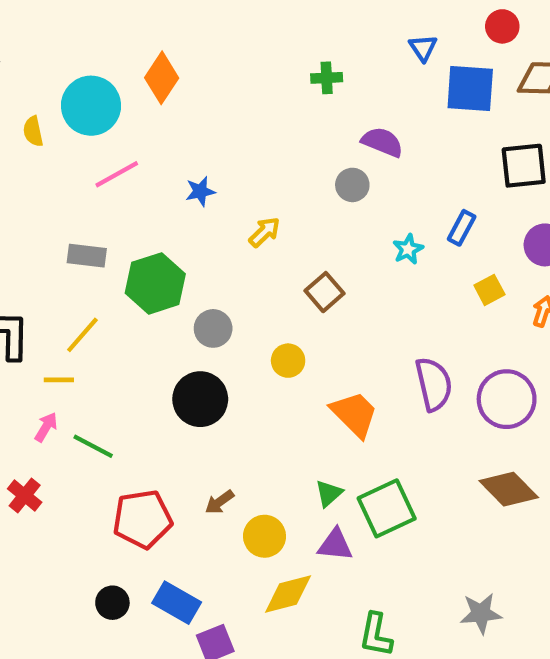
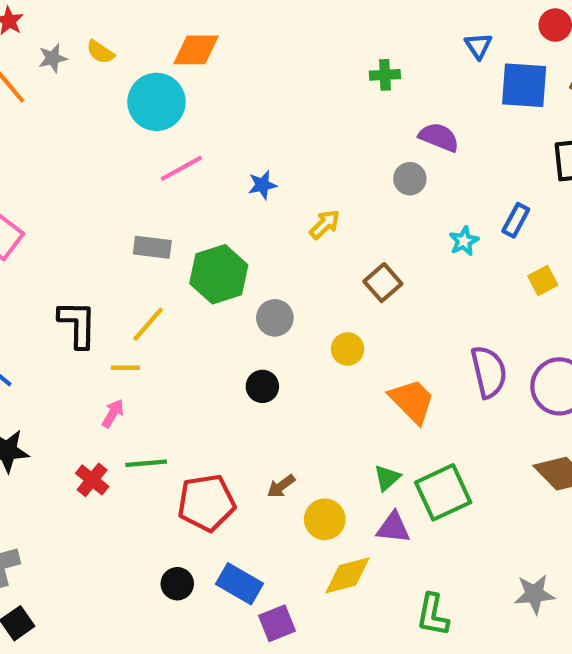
orange diamond: (162, 78) -> (196, 50), moved, turned 57
yellow semicircle: (33, 131) -> (100, 52), moved, turned -44
black circle: (200, 399) -> (262, 386), size x0.6
green line: (93, 446) -> (146, 463), moved, turned -33

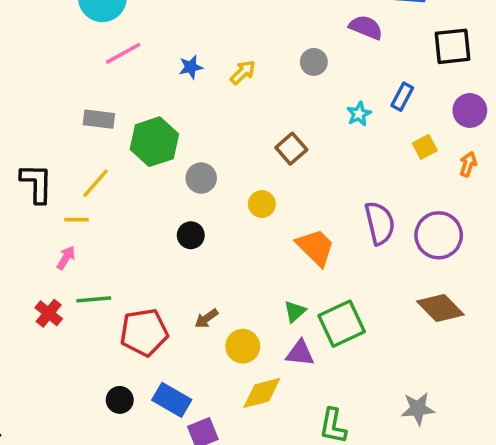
purple semicircle: (439, 137) -> (366, 27), moved
yellow arrow: (325, 224) -> (243, 72), moved

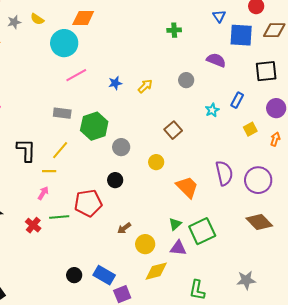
red pentagon: (144, 332) -> (88, 203), moved

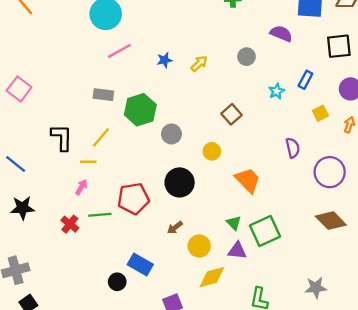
purple semicircle: (224, 173) -> (293, 148), moved, size x0.7
black circle: (115, 180) -> (180, 182), moved, size x1.6
green triangle: (175, 224) -> (234, 223), turned -32
blue rectangle: (104, 275) -> (140, 264), moved

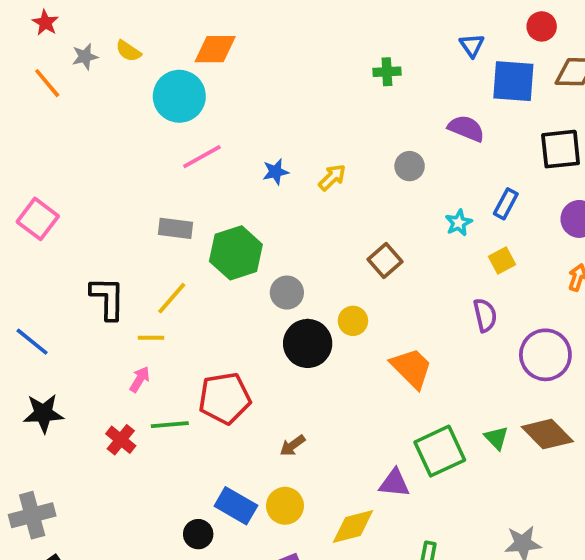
yellow square: (320, 113) -> (502, 260), moved
black circle: (180, 182) -> (308, 343), moved
green triangle: (234, 223) -> (496, 438), moved
yellow circle: (199, 246) -> (285, 506), moved

